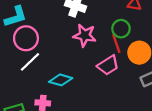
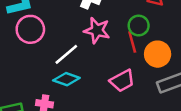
white line: (30, 62) -> (66, 54), moved
pink trapezoid: (108, 65) -> (122, 81), moved

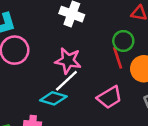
pink star: (97, 30) -> (68, 61), moved
white line: (66, 54) -> (66, 81), moved

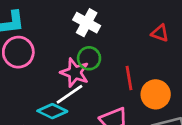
green circle: (123, 41) -> (89, 58), moved

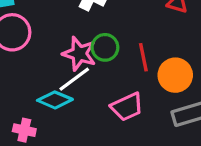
green circle: (89, 58) -> (105, 47), moved

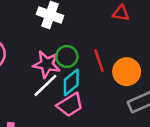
cyan diamond: (55, 100) -> (71, 82), moved, turned -56
pink trapezoid: (127, 107) -> (70, 105), moved

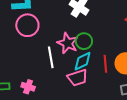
red line: (99, 60) -> (105, 64), moved
white line: (45, 85) -> (51, 57), moved, turned -70

